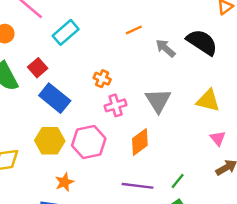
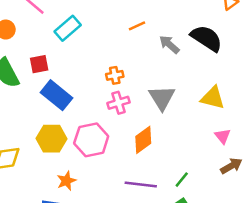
red square: (38, 68) -> (39, 64), turned 30
orange cross: (102, 79) -> (115, 75), moved, turned -35

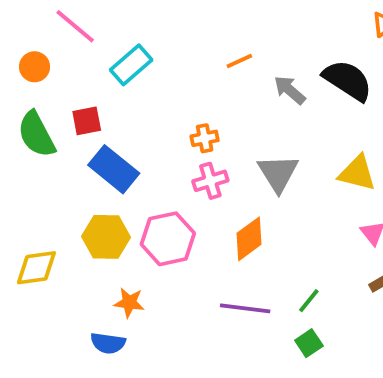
orange star: (66, 181) -> (129, 303), turned 30

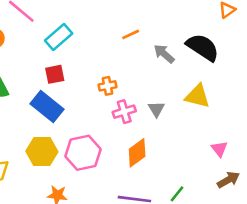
red square: (87, 121) -> (55, 74), moved
gray triangle: (278, 173) -> (156, 109), size x0.6
yellow triangle: (357, 173) -> (198, 96), moved
pink cross: (210, 181) -> (124, 112), moved

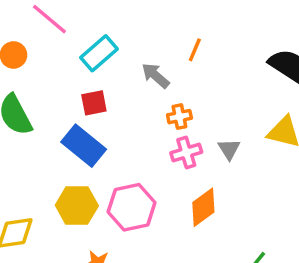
orange line: (131, 34) -> (195, 50), turned -42
gray arrow: (164, 54) -> (155, 75), moved
orange cross: (107, 86) -> (179, 117), moved

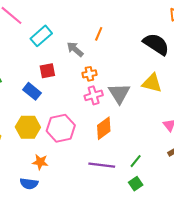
red square: (94, 103) -> (47, 71), moved
blue rectangle: (84, 146) -> (32, 91), size x0.7
gray triangle: (229, 149) -> (119, 93), size x1.6

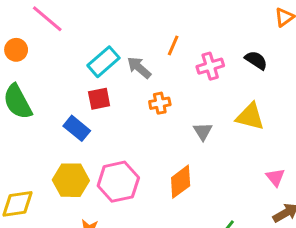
cyan rectangle: (41, 36) -> (103, 62), moved
black semicircle: (156, 44) -> (256, 60), size x0.6
gray triangle: (119, 93) -> (203, 131), size x0.6
pink cross: (94, 95) -> (210, 66), moved

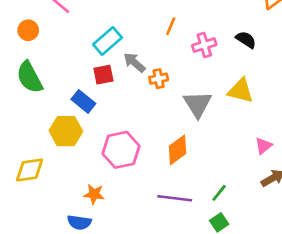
gray arrow: (139, 68) -> (134, 62), moved
gray triangle: (203, 131) -> (198, 104), size x1.6
pink triangle: (275, 177) -> (263, 146), turned 30
yellow hexagon: (71, 180) -> (66, 131), moved

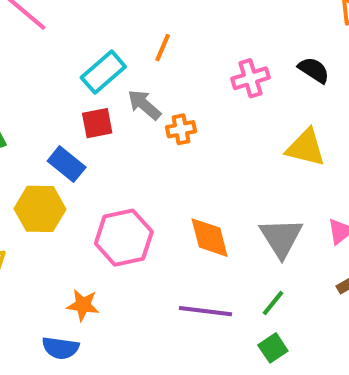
orange line: (171, 26) -> (163, 48), moved
gray triangle: (198, 104) -> (281, 238), moved
orange diamond: (177, 150) -> (210, 238), turned -68

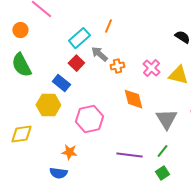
pink cross: (250, 78) -> (151, 68), moved, turned -30
red square: (97, 123) -> (76, 63), turned -35
orange diamond: (210, 238) -> (133, 99), moved

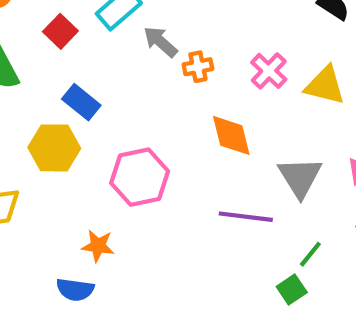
red square: (76, 63) -> (60, 31), moved
green line: (162, 151) -> (310, 254), moved
purple line: (129, 155) -> (246, 217), moved

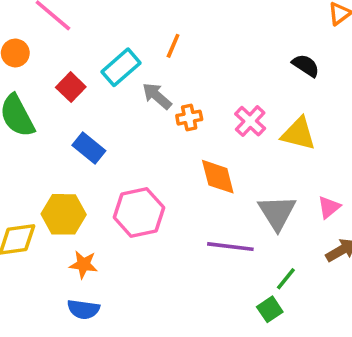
yellow hexagon: (54, 148) -> (64, 214), moved
orange star: (98, 246) -> (83, 265), moved

